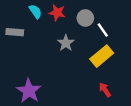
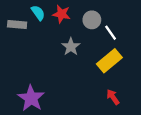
gray rectangle: (15, 32) -> (17, 25), moved

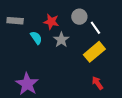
cyan semicircle: (38, 13) -> (36, 38), moved
red star: (61, 14) -> (51, 22), moved

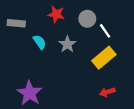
red star: (51, 22) -> (56, 14), moved
red arrow: (97, 83) -> (107, 92), turned -72

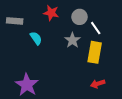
gray star: (67, 44) -> (72, 40), moved
yellow rectangle: (104, 58) -> (95, 52), turned -40

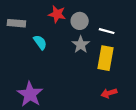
gray circle: (80, 17) -> (80, 21), moved
white line: (96, 28) -> (107, 31), turned -40

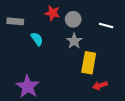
white line: (107, 31) -> (106, 25), moved
yellow rectangle: (106, 58) -> (89, 63), moved

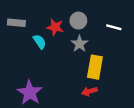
red star: (52, 13) -> (55, 27), moved
red arrow: (100, 85) -> (89, 91), moved

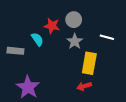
gray rectangle: (16, 23) -> (15, 51), moved
white line: (114, 27) -> (107, 37), moved

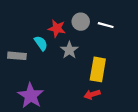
white line: (107, 37) -> (106, 25), moved
gray star: (75, 41) -> (69, 50), moved

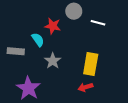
gray circle: (81, 22) -> (74, 11), moved
gray star: (69, 50) -> (53, 61), moved

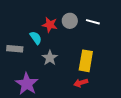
gray circle: (74, 11) -> (70, 21), moved

